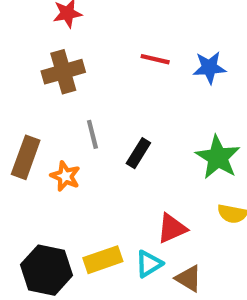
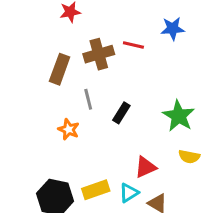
blue star: (209, 68) -> (173, 29), moved
brown cross: (63, 72) -> (99, 54), moved
brown rectangle: (26, 157) -> (60, 69), moved

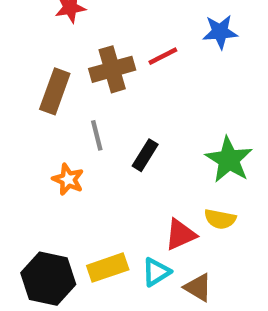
red line: (133, 45) -> (163, 56), turned -40
yellow semicircle: (189, 157) -> (220, 219), moved

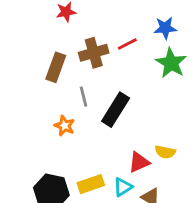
black rectangle: (145, 155) -> (116, 110), size x1.6
green star: (229, 160) -> (171, 63), moved

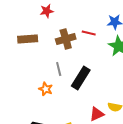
red line: (127, 44) -> (89, 33), turned 40
brown rectangle: (56, 67) -> (28, 39), moved, turned 66

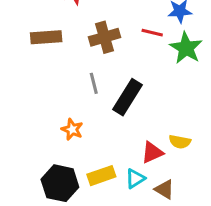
red line: (89, 33) -> (152, 33), moved
orange star: (46, 89) -> (72, 129), moved

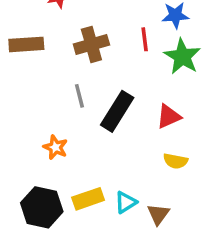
red line: (152, 33) -> (145, 39), turned 70
red triangle: (152, 152) -> (169, 116), moved
brown triangle: (164, 189) -> (158, 214), turned 35

